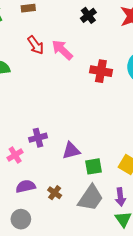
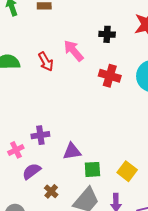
black cross: (88, 15) -> (107, 34), moved, turned 35
red arrow: (36, 45) -> (46, 62), moved
purple semicircle: (26, 186) -> (32, 171), moved, turned -30

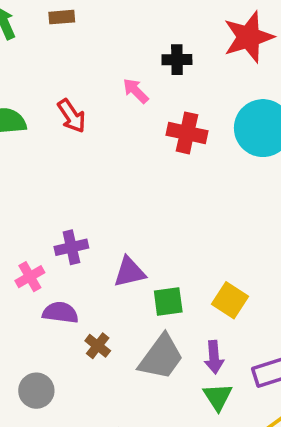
pink arrow: (74, 51) -> (136, 91), moved, size x0.7
purple semicircle: (32, 171) -> (60, 313), turned 48

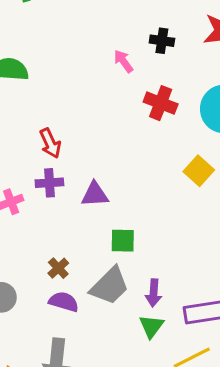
red arrow: (72, 116) -> (50, 143), moved
purple triangle: (129, 272) -> (95, 194), moved
yellow square: (230, 300) -> (199, 171), moved
purple semicircle: (60, 313) -> (64, 302), moved

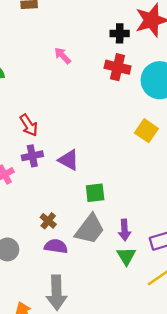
black cross: (162, 41) -> (120, 33), moved
pink arrow: (123, 61) -> (63, 56), moved
red cross: (161, 103) -> (118, 67), moved
purple triangle: (95, 194) -> (69, 160), turned 40

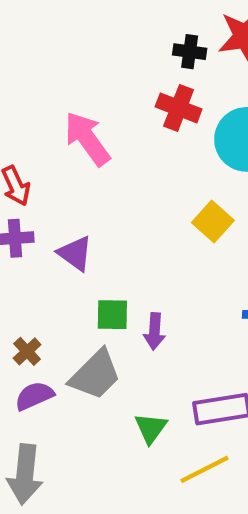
pink arrow: (63, 56) -> (87, 139), moved, size x1.8
purple arrow: (124, 230) -> (154, 331), moved
purple semicircle: (56, 246) -> (34, 396), turned -40

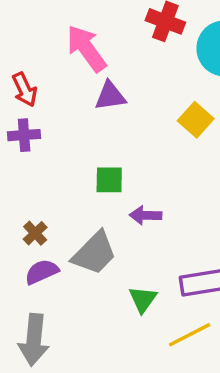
purple triangle: (75, 253) -> (110, 96), moved, turned -44
green square: (112, 315) -> (109, 180), moved
purple arrow: (154, 331) -> (146, 215), turned 88

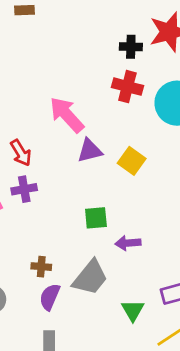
yellow square: (196, 120) -> (132, 161), moved
brown cross: (35, 233) -> (41, 267), turned -36
purple semicircle: (42, 272) -> (50, 297), turned -36

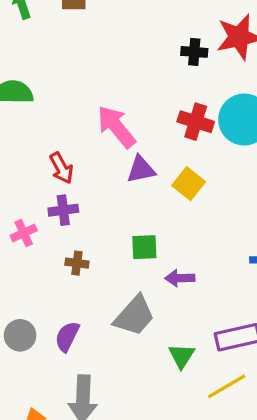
red cross: (127, 87) -> (196, 122), moved
brown cross: (41, 267) -> (77, 263), moved
purple semicircle: (50, 297) -> (67, 337), moved

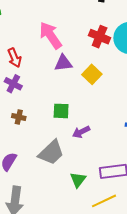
purple cross: (63, 210) -> (13, 84), turned 30
purple arrow: (180, 278) -> (81, 132), turned -30

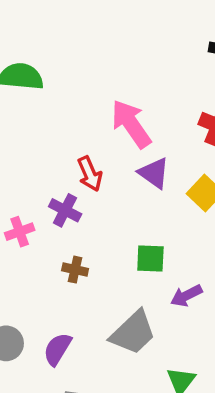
red arrow: (14, 58) -> (90, 174), moved
purple triangle: (63, 63) -> (154, 173), turned 42

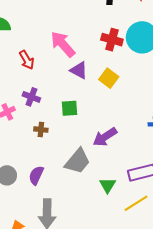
red arrow: (90, 174) -> (27, 60), moved
green square: (150, 258) -> (70, 108), moved
purple arrow: (186, 296) -> (105, 137), size x1.4

